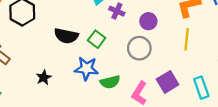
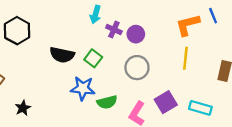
purple circle: (148, 21) -> (136, 34), moved
black star: (44, 77) -> (23, 108), moved
cyan rectangle: (201, 88) -> (200, 108), turned -55

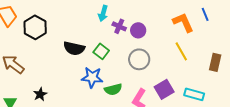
orange L-shape: (188, 25) -> (183, 22), turned 80
yellow line: (185, 58) -> (181, 51), turned -36

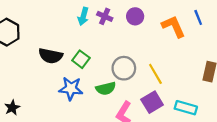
purple cross: (119, 26) -> (105, 16), moved
purple circle: (138, 30) -> (135, 16), moved
yellow line: (181, 51) -> (155, 74), moved
green semicircle: (113, 89) -> (106, 89), moved

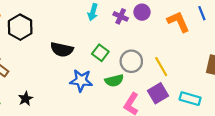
purple cross: (105, 16) -> (121, 16), moved
green square: (81, 59) -> (100, 53), moved

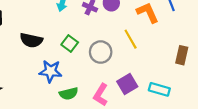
yellow line: (161, 67) -> (131, 39), moved
green semicircle: (114, 81) -> (69, 94), moved

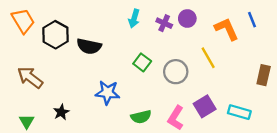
black semicircle: (31, 40) -> (89, 46), moved
blue star: (50, 71) -> (108, 92), moved

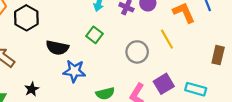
black semicircle: (89, 46) -> (57, 48), moved
green square: (142, 62) -> (95, 35), moved

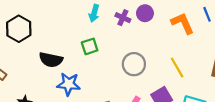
green square: (95, 35) -> (90, 46), turned 35
yellow line: (167, 39) -> (177, 67), moved

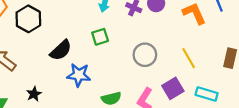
black semicircle: (51, 60) -> (61, 50), turned -55

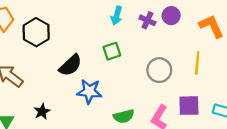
yellow line: (189, 58) -> (197, 63), moved, turned 35
purple square: (173, 88) -> (189, 106), turned 30

